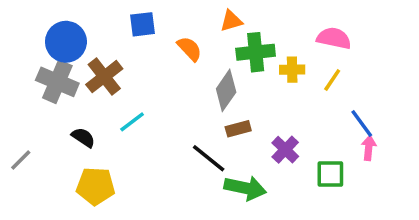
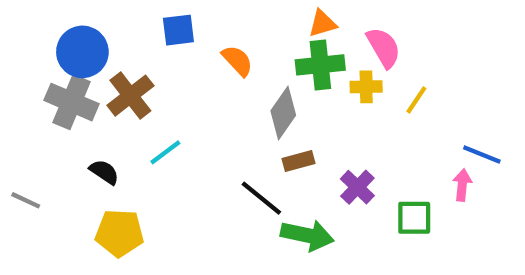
orange triangle: (231, 21) -> (323, 23), moved
pink semicircle: (334, 38) -> (384, 48), moved, turned 48
blue line: (362, 124) -> (482, 154), moved, turned -32
gray line: (21, 160) -> (26, 200), turned 70

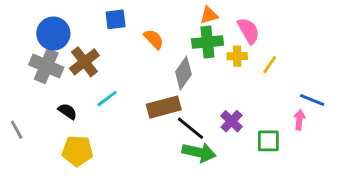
brown rectangle: (299, 161) -> (164, 107), moved, size x1.6
black line: (261, 198) -> (191, 128), moved
gray line: (26, 200) -> (17, 130), turned 36

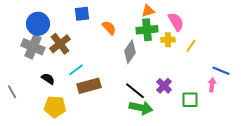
brown rectangle: (164, 107) -> (89, 86), moved

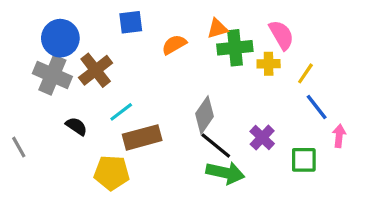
orange triangle: (148, 11) -> (217, 29), moved
orange semicircle: (109, 28) -> (174, 45), turned -77
gray diamond: (130, 52) -> (205, 115), moved
blue line: (221, 71) -> (317, 107), moved, turned 30
yellow pentagon: (55, 107) -> (112, 173), moved

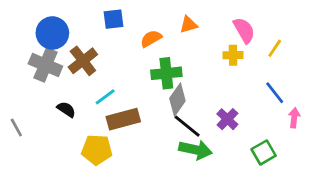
green cross: (235, 48) -> (166, 73), moved
yellow line: (305, 73) -> (275, 48), moved
green square: (304, 160) -> (264, 152), moved, turned -30

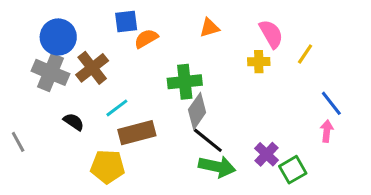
orange semicircle: (151, 39) -> (146, 39), moved
blue line: (275, 93) -> (331, 103), moved
purple cross: (227, 119) -> (266, 154), moved

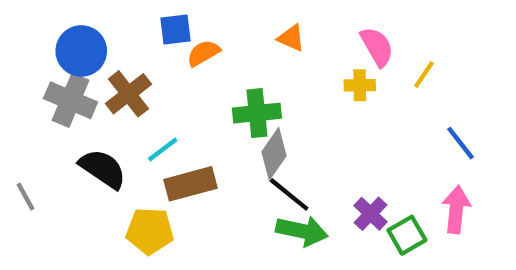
orange triangle: (209, 28) -> (291, 38), turned 40
black semicircle: (74, 122) -> (103, 169), size x1.6
pink arrow: (327, 131) -> (456, 209), moved, size x1.5

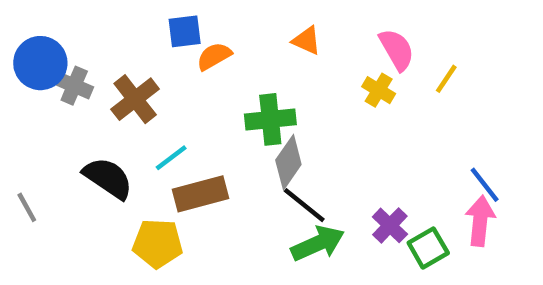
blue circle: (81, 51) -> (40, 63), moved
yellow cross: (360, 85) -> (379, 90), turned 32
gray cross: (71, 100) -> (74, 86), moved, size x0.7
blue line: (460, 143) -> (485, 185), moved
green arrow: (302, 231) -> (318, 243), turned -36

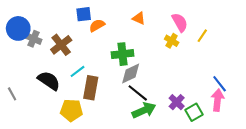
gray diamond: (288, 162) -> (131, 73), turned 30
brown rectangle: (200, 194) -> (91, 88), turned -65

